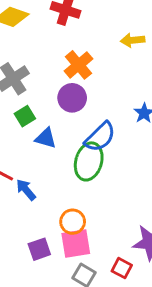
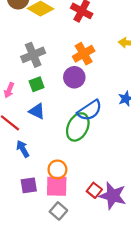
blue triangle: (46, 138) -> (37, 111), moved
blue arrow: (26, 190) -> (23, 149), moved
red square: (122, 268) -> (94, 190), moved

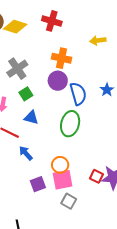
orange cross: (84, 54) -> (62, 58), turned -36
blue semicircle: (90, 110) -> (78, 94), moved, turned -60

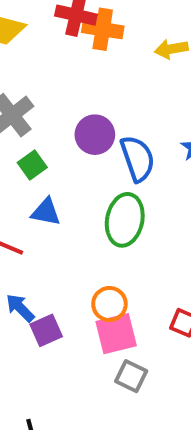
orange cross: (62, 58) -> (103, 29), moved
blue arrow: (26, 153) -> (20, 308), moved
purple square: (38, 184) -> (46, 330), moved

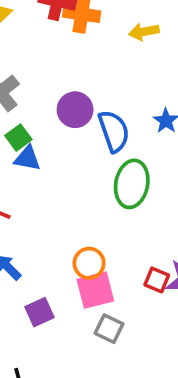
blue triangle: (46, 212) -> (27, 158), moved
green ellipse: (125, 220) -> (132, 184), moved
purple square: (46, 330) -> (40, 312), moved

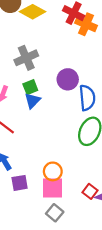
blue triangle: (27, 158) -> (32, 101), turned 49
purple square: (40, 312) -> (20, 183), moved

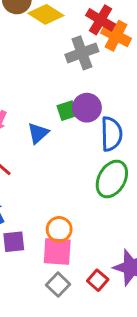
gray cross: (26, 58) -> (82, 53), moved
green square: (30, 87) -> (67, 111), moved
red square: (90, 191) -> (98, 280), moved

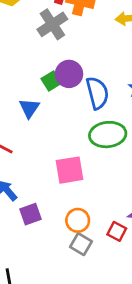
green ellipse: (112, 179) -> (108, 135), turned 68
orange circle: (59, 229) -> (78, 220), moved
pink square: (57, 251) -> (69, 170), moved

